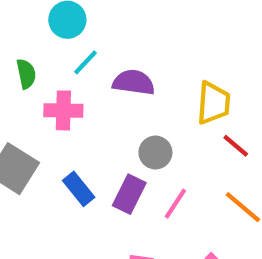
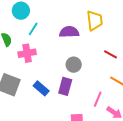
purple semicircle: (134, 82) -> (69, 32), moved
yellow trapezoid: (213, 103) -> (95, 21), moved
pink line: (175, 204) -> (98, 99), moved

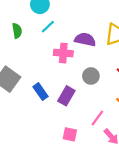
pink cross: (27, 53) -> (63, 53), moved
gray circle: (74, 65) -> (91, 76), moved

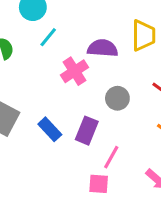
pink cross: (63, 53) -> (75, 71), turned -30
pink line: (97, 118) -> (111, 157), moved

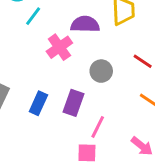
blue rectangle: (50, 129) -> (38, 103), turned 70

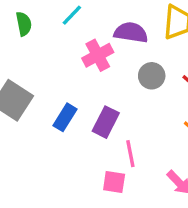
gray circle: (101, 71) -> (152, 76), moved
pink line: (98, 127) -> (130, 154), turned -45

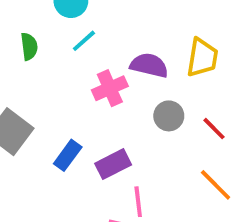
purple rectangle: (106, 122) -> (113, 164), turned 32

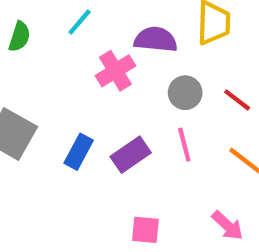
green semicircle: (29, 46) -> (19, 37), turned 32
pink line: (138, 202) -> (184, 145), moved

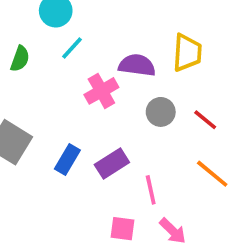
pink line: (184, 145) -> (151, 190), moved
pink arrow: (227, 226) -> (173, 231), moved

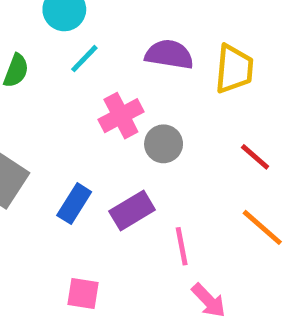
purple semicircle: (137, 65) -> (169, 54), moved
gray circle: (161, 112) -> (164, 144), moved
pink square: (123, 229) -> (83, 294), moved

